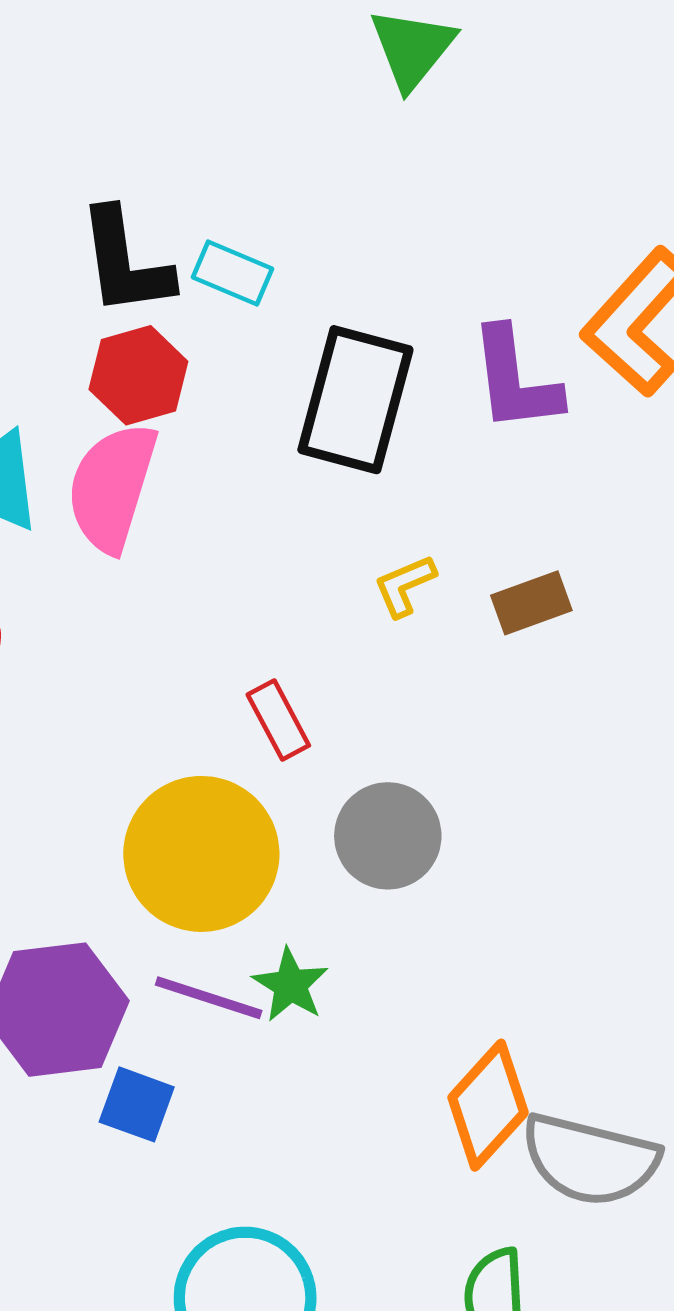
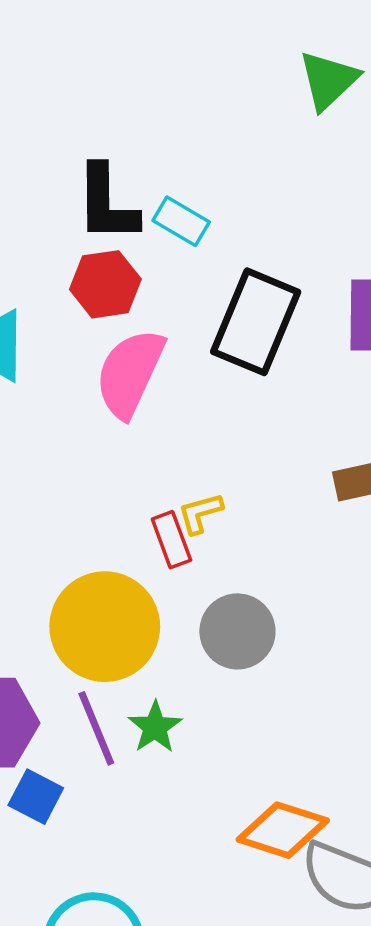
pink semicircle: (112, 487) -> (130, 373), moved
yellow L-shape: (405, 586) -> (200, 513), moved
purple line: (209, 998) -> (96, 728), turned 42
orange diamond: (488, 1105) -> (283, 830), turned 58

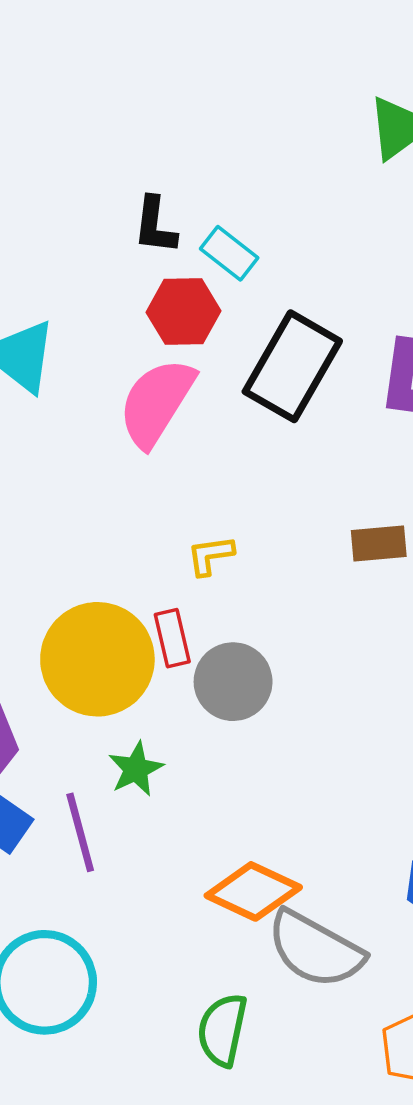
black L-shape: (107, 204) -> (155, 225), size x0.7
red hexagon: (105, 284) -> (183, 312), moved
red rectangle: (171, 540) -> (172, 638), moved
purple line: (96, 728) -> (80, 832), moved

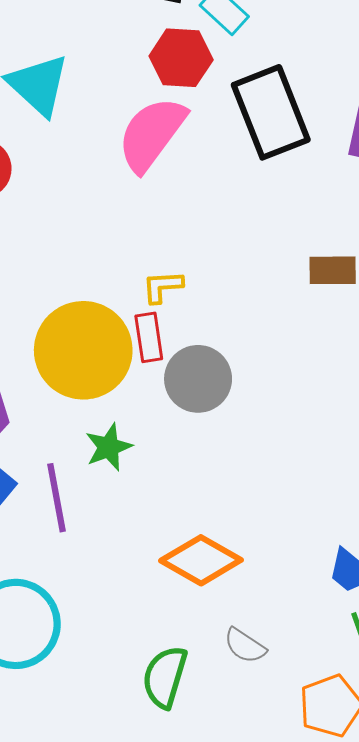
black rectangle: (292, 366) -> (271, 112), turned -56
yellow L-shape: (210, 555) -> (163, 287), moved
gray semicircle: (315, 949) -> (245, 646), moved, size x0.5

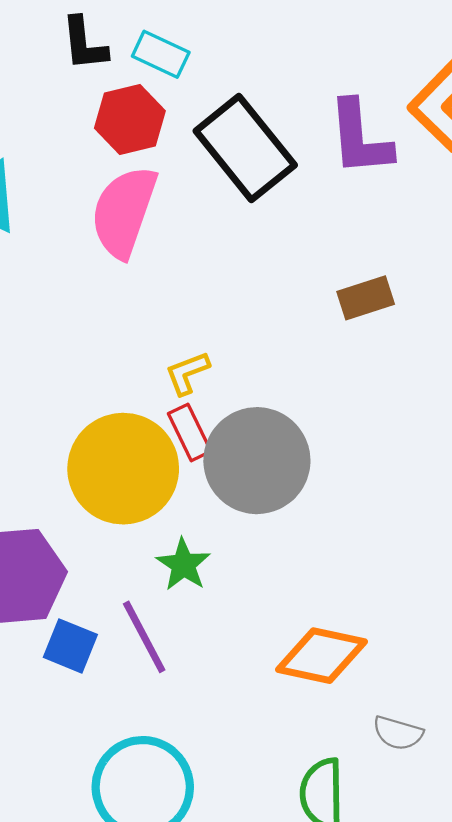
gray circle: (198, 379) -> (257, 461), size x1.4

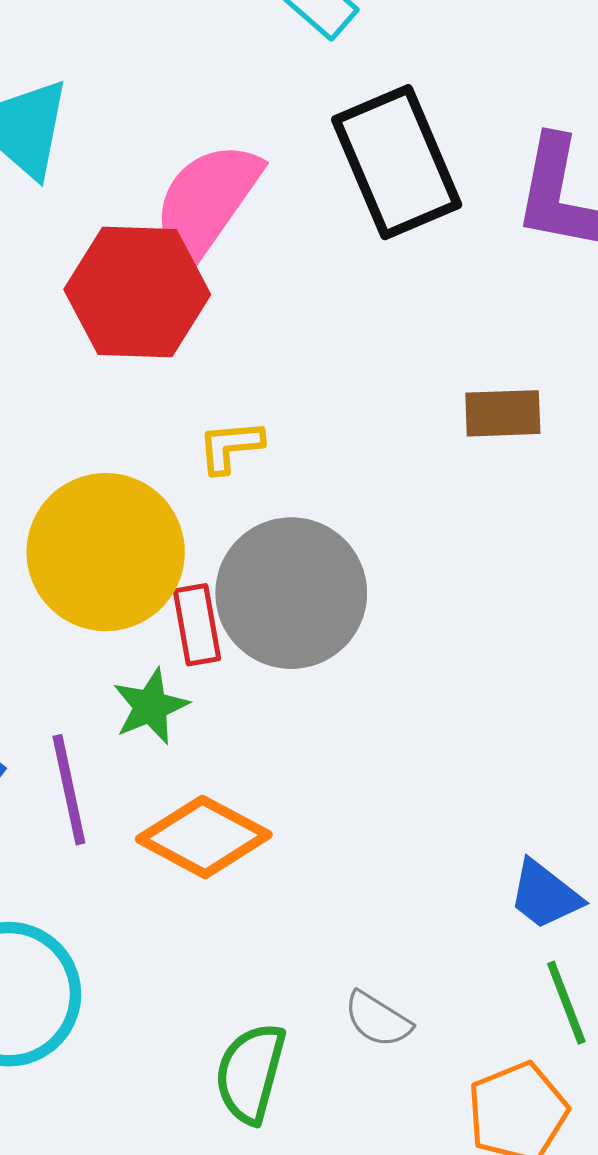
red hexagon: (130, 119) -> (137, 292), moved, size x1.4
red rectangle: (190, 432) -> (197, 625), moved
orange diamond: (321, 656) -> (204, 837), moved

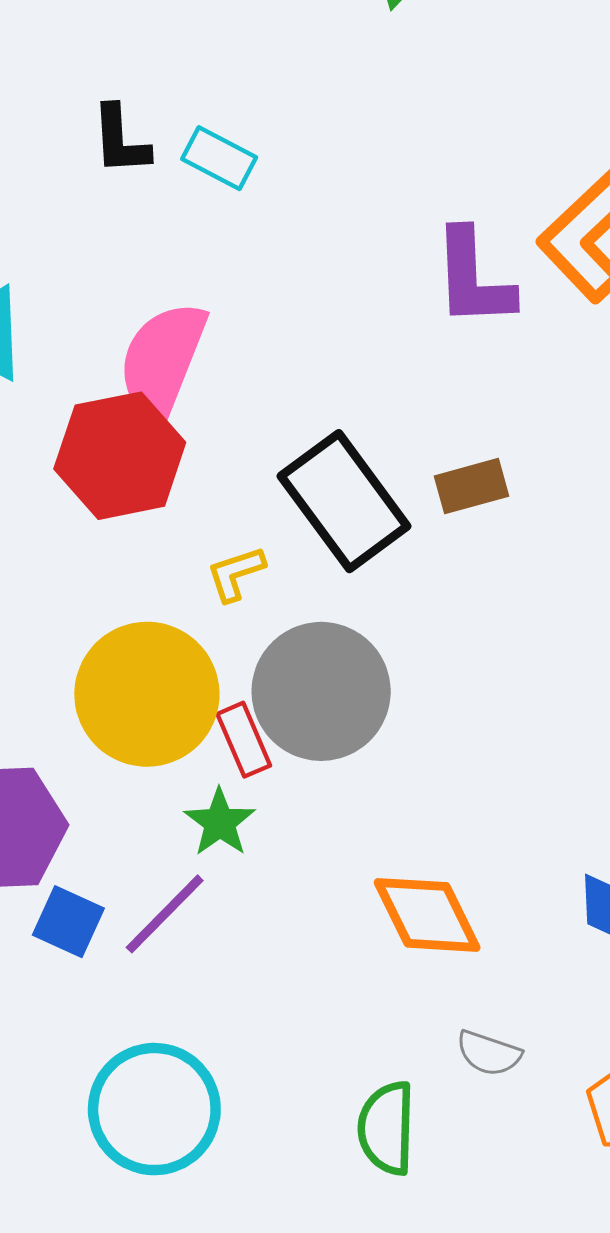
black rectangle: (397, 162) -> (344, 501), moved
purple line: (69, 790) -> (165, 914), turned 70
orange diamond: (204, 837) -> (427, 915), moved, turned 49

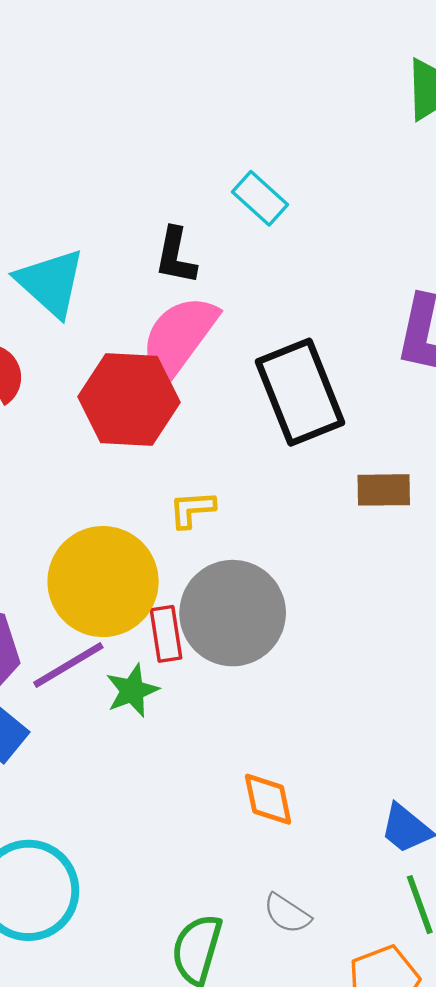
black L-shape: (120, 140) -> (176, 256), moved
black rectangle: (344, 501) -> (300, 392), moved
purple line: (165, 914) -> (68, 665), moved
orange diamond: (427, 915) -> (268, 799), size x0.7

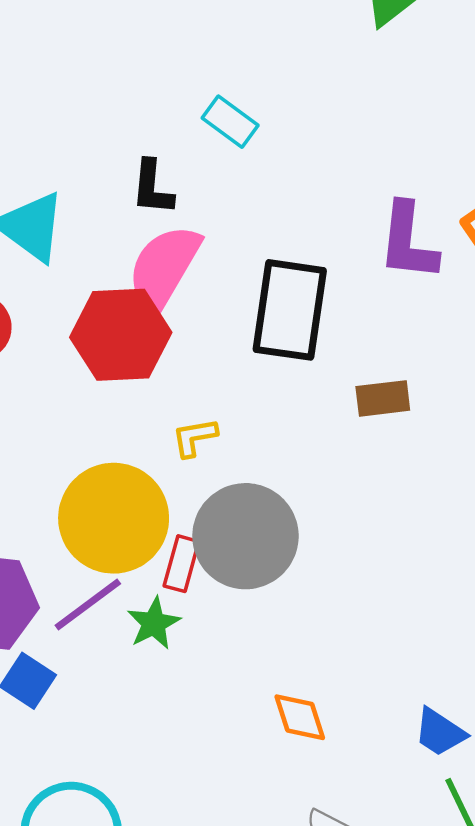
black rectangle: (300, 392) -> (290, 310), turned 36
red rectangle: (166, 634) -> (181, 564), turned 30

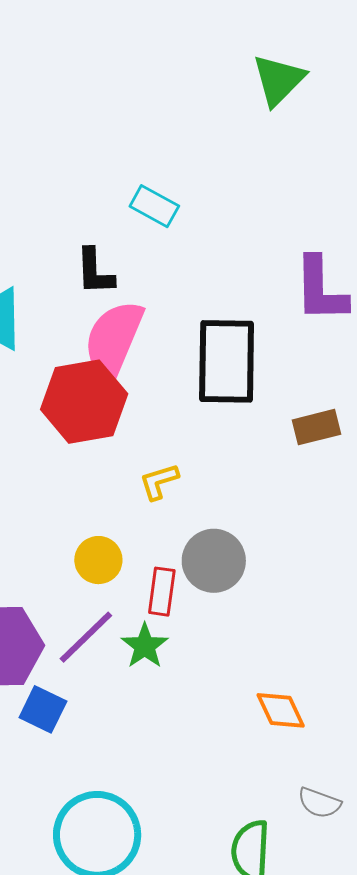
yellow circle: (114, 518) -> (98, 560), size x0.5
gray circle: (245, 536) -> (214, 561), size x0.7

